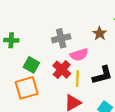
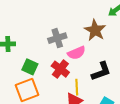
brown star: (100, 33) -> (95, 30), size x1.5
yellow line: (77, 79) -> (77, 87), moved

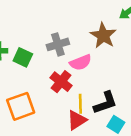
green square: (30, 67) -> (23, 57), moved
black L-shape: (101, 71) -> (105, 103), moved

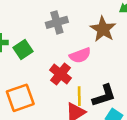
gray cross: (58, 44) -> (57, 22), moved
green square: (23, 57) -> (23, 49), turned 30

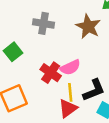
gray cross: (57, 22) -> (44, 23), turned 30
pink semicircle: (80, 55) -> (70, 67), moved

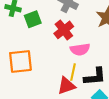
red cross: (51, 73) -> (64, 30), moved

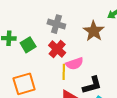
yellow line: (73, 72) -> (64, 72), moved

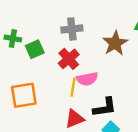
gray cross: (56, 24) -> (72, 29), turned -30

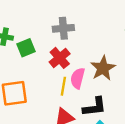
brown star: (115, 43) -> (103, 68), moved
pink semicircle: (87, 79) -> (78, 78), turned 114

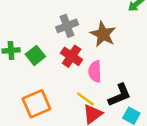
brown star: (103, 68) -> (103, 34), moved
yellow line: (63, 86) -> (85, 99), moved, turned -48

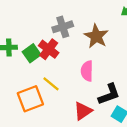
red cross: (72, 56) -> (49, 49), moved
yellow line: (85, 99) -> (51, 84), moved

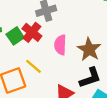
brown star: (96, 36) -> (89, 49), moved
pink semicircle: (87, 71) -> (60, 45), moved

